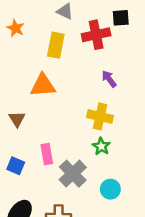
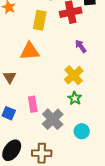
yellow cross: (100, 116) -> (74, 75), turned 36

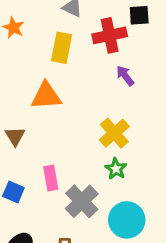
purple arrow: (81, 46) -> (125, 76), moved
cyan circle: (82, 131) -> (127, 220), size x1.5

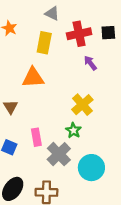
black square: (139, 15) -> (108, 33), moved
green star: (116, 169) -> (73, 130), moved

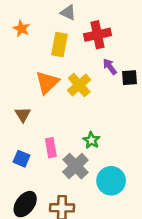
black square: (108, 33) -> (129, 78), moved
orange triangle: (33, 78) -> (47, 83), turned -40
yellow cross: (82, 105) -> (79, 85), moved

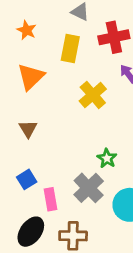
orange triangle: (47, 83) -> (31, 77), moved
pink rectangle: (51, 148) -> (51, 199), moved
blue square: (21, 159) -> (27, 179), turned 35

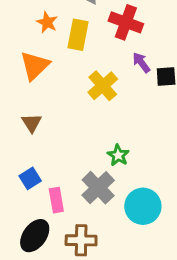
orange star: (27, 30) -> (47, 22), moved
red cross: (114, 37) -> (126, 22), turned 32

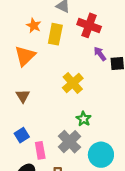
yellow cross: (103, 86) -> (73, 83), moved

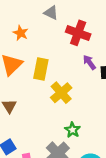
yellow rectangle: (55, 34) -> (41, 69), moved

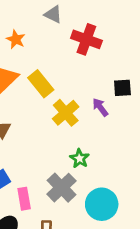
purple arrow: (89, 62) -> (100, 107), moved
yellow rectangle: (41, 69) -> (41, 84), turned -50

